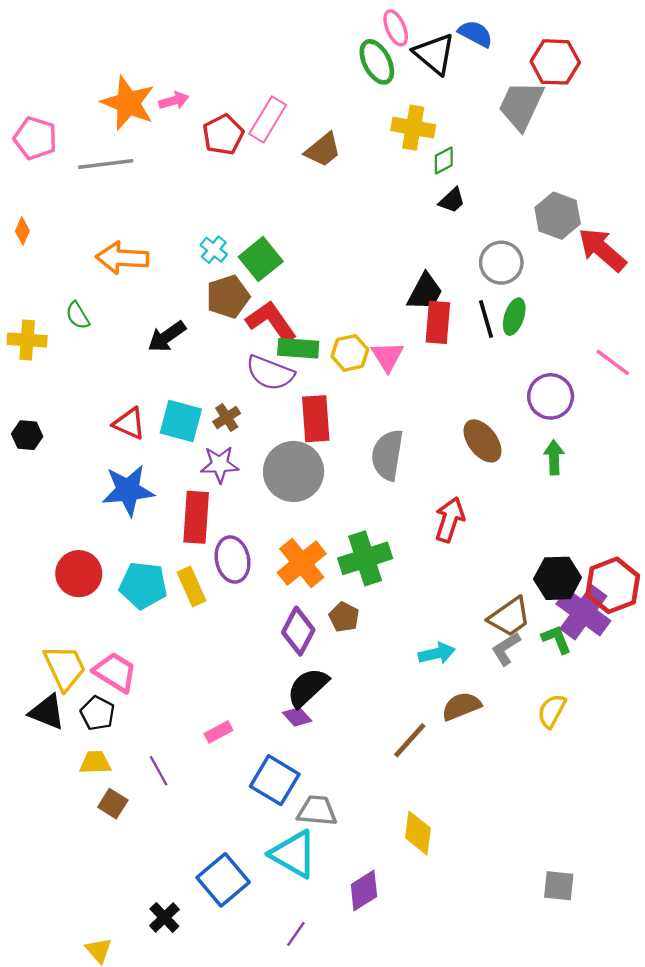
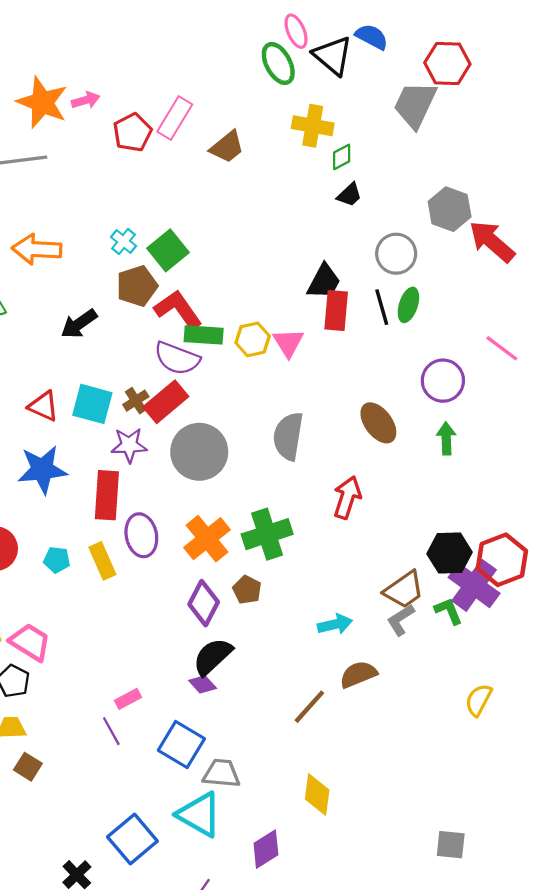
red rectangle: (316, 419) -> (166, 402), moved, turned 54
cyan pentagon: (143, 585) -> (57, 560), size x0.6
yellow semicircle: (552, 711) -> (479, 700), moved
purple line: (159, 771) -> (111, 731), moved

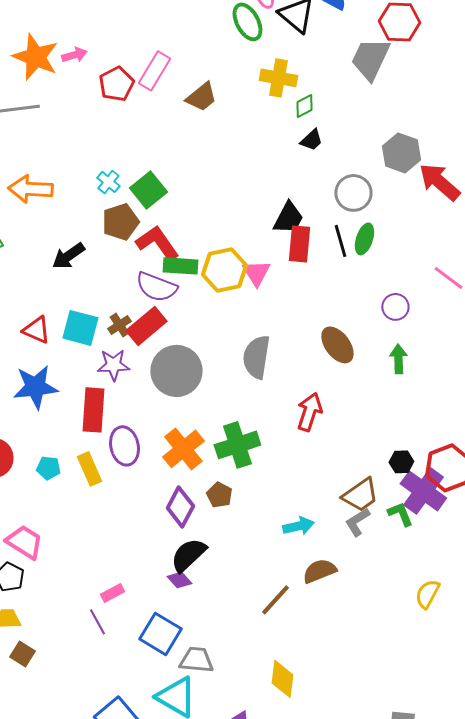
yellow hexagon: (253, 339) -> (224, 270), size x1.4
purple circle: (443, 381) -> (395, 307), size x0.7
black hexagon: (450, 553) -> (401, 462), size x0.6

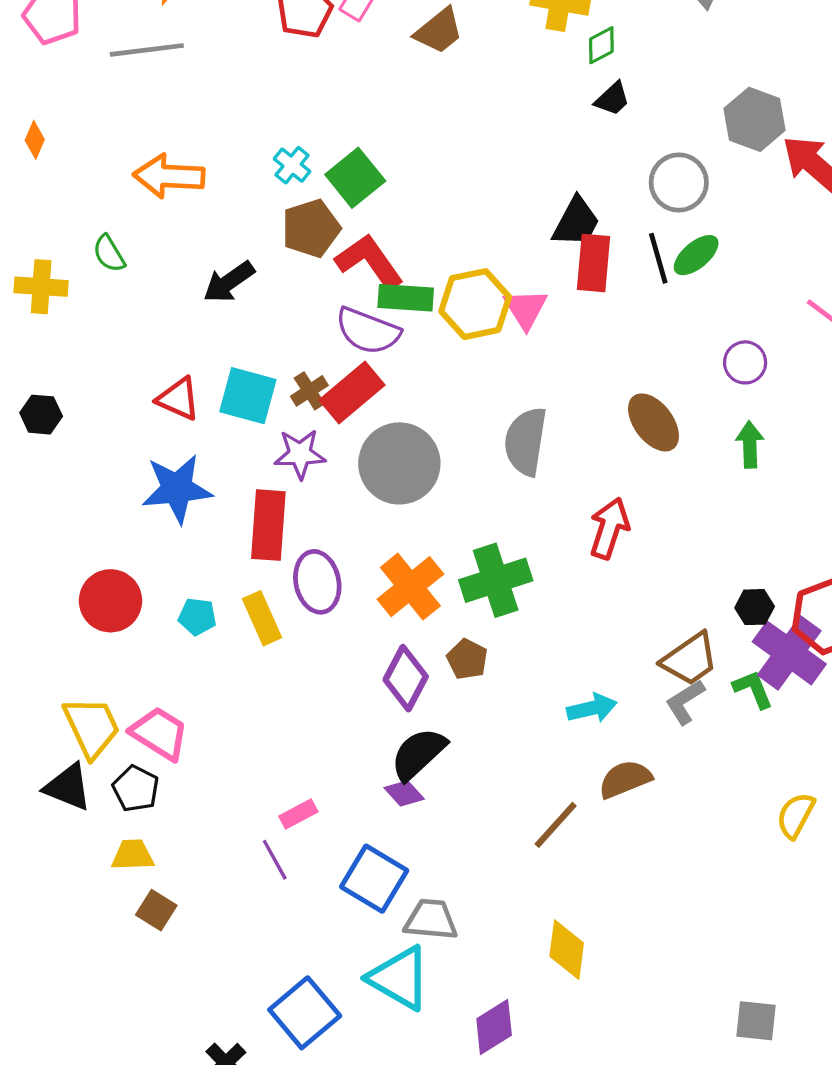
green ellipse: (364, 239) -> (696, 255), turned 32

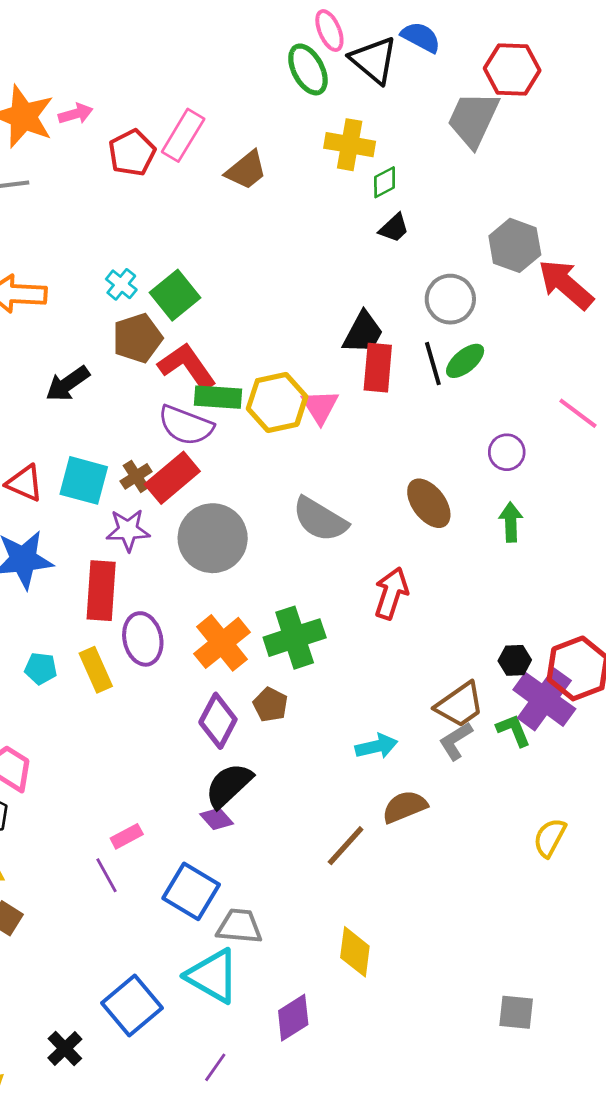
gray semicircle: (526, 441) -> (320, 519), turned -68

